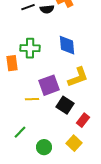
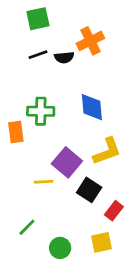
purple square: (49, 85) -> (67, 162), turned -30
yellow square: (74, 143) -> (101, 242), turned 35

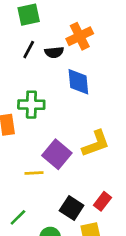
black line: (38, 55) -> (29, 50), turned -42
blue diamond: (92, 107) -> (78, 82), moved
black square: (89, 190) -> (72, 208), moved

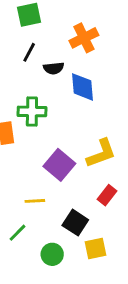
black semicircle: (54, 52) -> (54, 68), moved
yellow line: (34, 173) -> (35, 201), moved
red rectangle: (102, 201) -> (107, 195), moved

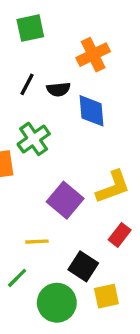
black line: (29, 52) -> (27, 84), moved
green cross: (32, 111) -> (34, 139), turned -36
green circle: (52, 254) -> (57, 303), size x1.5

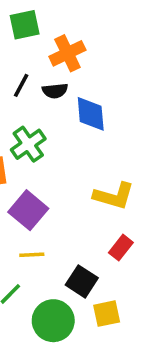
orange cross: (93, 55) -> (67, 53), moved
yellow L-shape: (113, 187) -> (114, 196), turned 36
purple square: (65, 200) -> (28, 210), moved

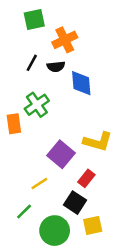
purple square: (28, 210) -> (61, 154), moved
red rectangle: (121, 248) -> (86, 178), moved
yellow line: (32, 255) -> (39, 184), turned -30

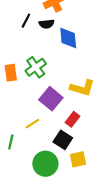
green cross: (37, 105) -> (36, 67), moved
green line: (24, 211) -> (11, 142), moved, turned -32

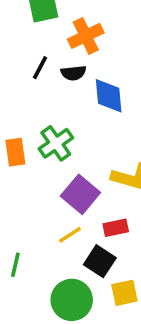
red rectangle: (73, 119) -> (116, 228), turned 40
yellow line: (32, 124) -> (70, 235), moved

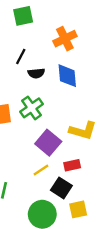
orange cross: (86, 36) -> (65, 39), moved
black semicircle: (73, 73) -> (36, 73), moved

